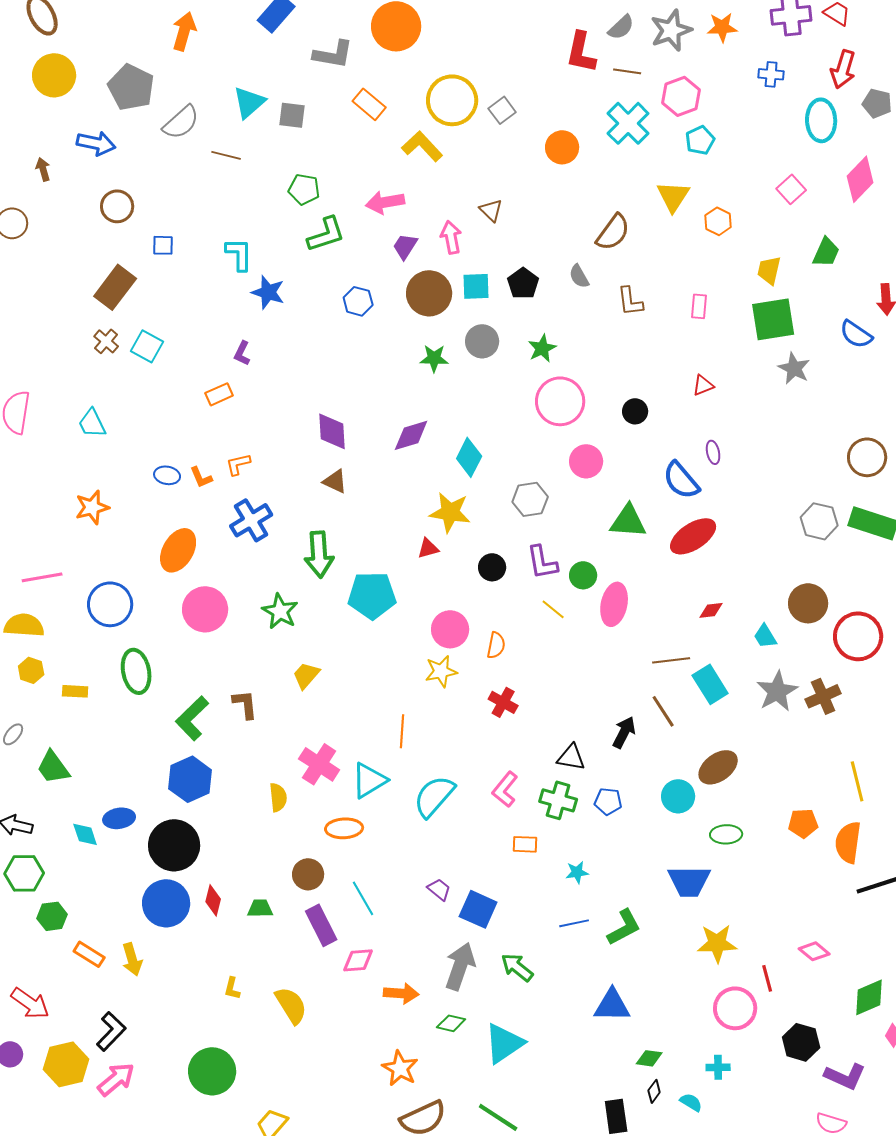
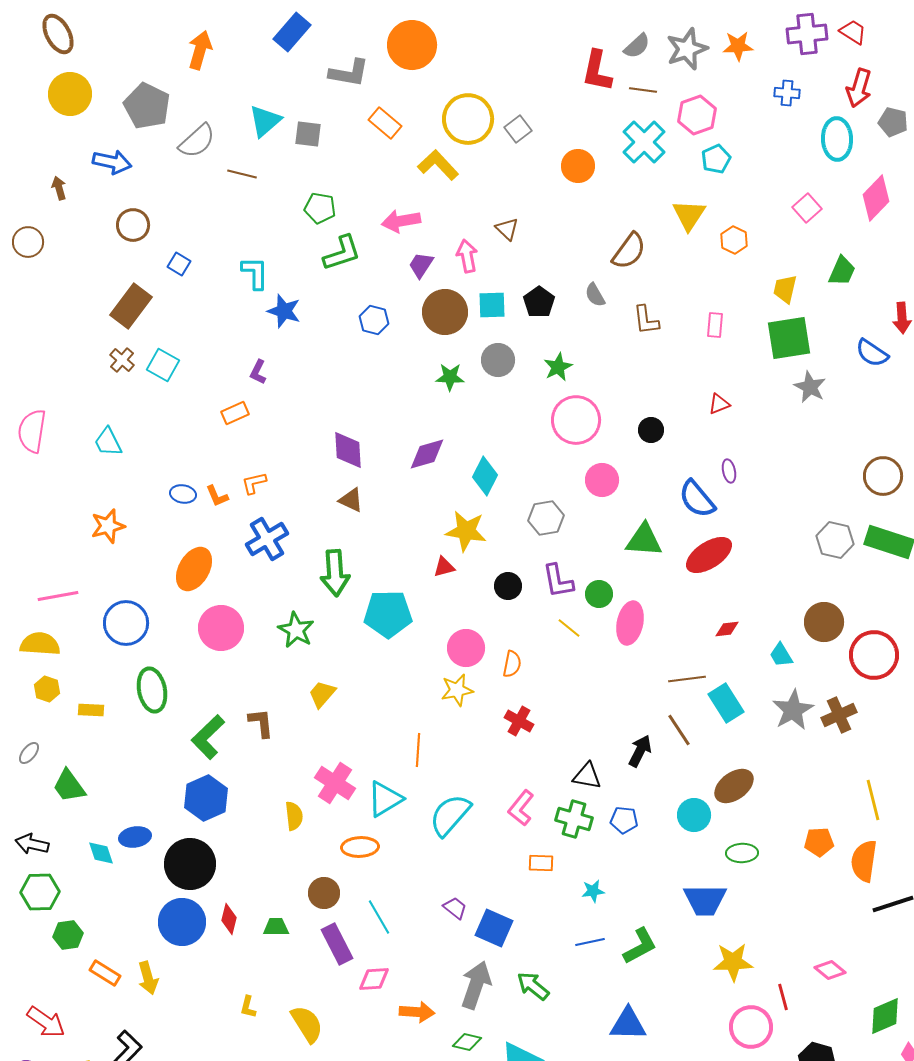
blue square: (163, 245) -> (179, 264), turned 30

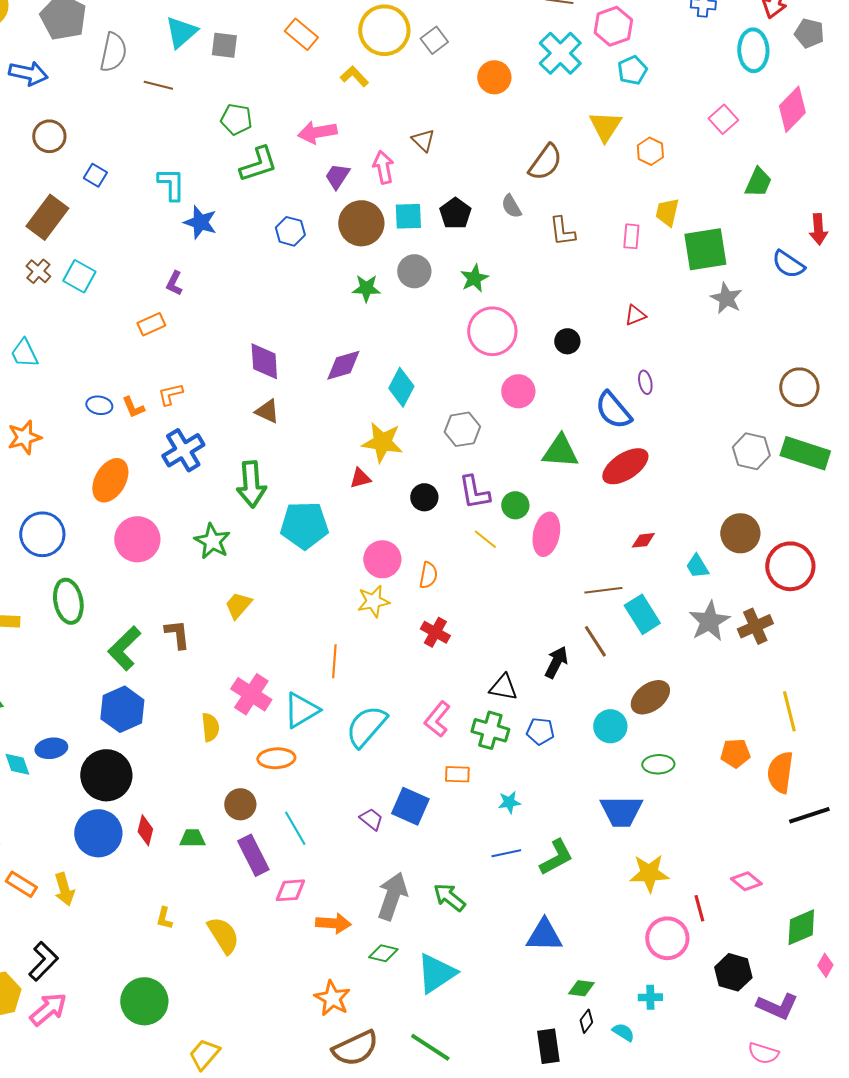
gray semicircle: (197, 141) -> (113, 52), turned -36
yellow L-shape: (438, 165) -> (354, 76), size x0.7
yellow trapezoid: (785, 289) -> (667, 212), moved
blue square: (494, 928) -> (410, 806), moved

